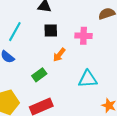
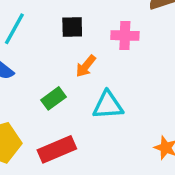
cyan triangle: (88, 79) -> (108, 105), moved

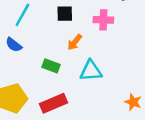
green rectangle: (53, 98) -> (51, 66), turned 56

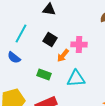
black square: (65, 14) -> (50, 40), moved, turned 32
pink cross: (103, 20) -> (79, 44), moved

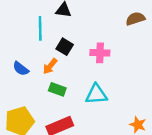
cyan line: (21, 34) -> (40, 28), moved, turned -30
orange arrow: (63, 56) -> (50, 66), moved

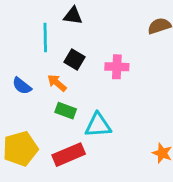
orange arrow: (50, 66) -> (57, 83), turned 91
cyan triangle: (96, 94) -> (98, 125), moved

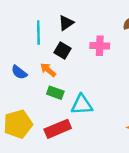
black triangle: (73, 16) -> (66, 23), moved, turned -42
pink cross: (117, 67) -> (100, 46), moved

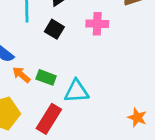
orange arrow: (48, 70) -> (21, 75), moved
red rectangle: (58, 129) -> (49, 119), turned -35

